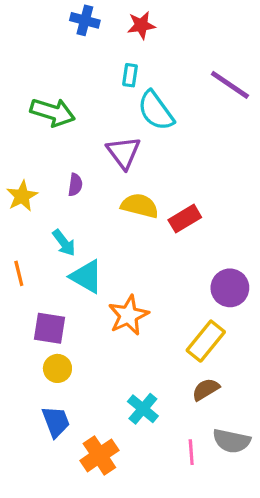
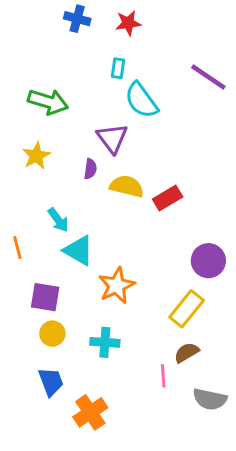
purple semicircle: (75, 185) -> (90, 169), moved
yellow star: (22, 196) -> (36, 156), moved
cyan cross: (143, 409) -> (105, 342), moved, turned -36
pink line: (191, 452) -> (163, 376), moved

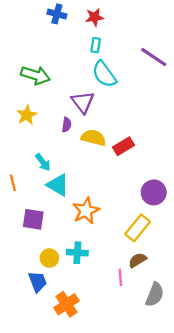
cyan rectangle: (118, 68) -> (96, 45), moved
yellow circle: (52, 334) -> (49, 258), moved
gray semicircle: (210, 399) -> (155, 295), turned -80

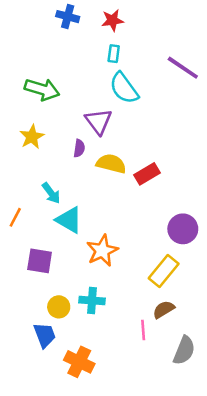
orange line: (13, 183) -> (15, 217), turned 42
orange cross: (67, 304) -> (79, 362), turned -30

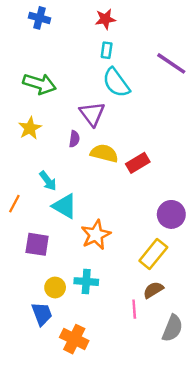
blue cross: (68, 17) -> (39, 18), moved

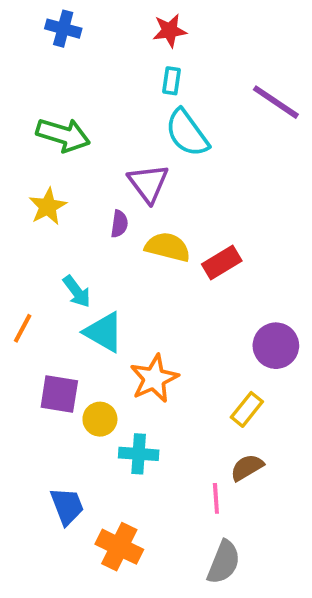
yellow rectangle: (153, 254) -> (247, 409), size x0.7
yellow circle: (55, 287) -> (100, 419), moved
gray semicircle: (172, 328) -> (224, 562), moved

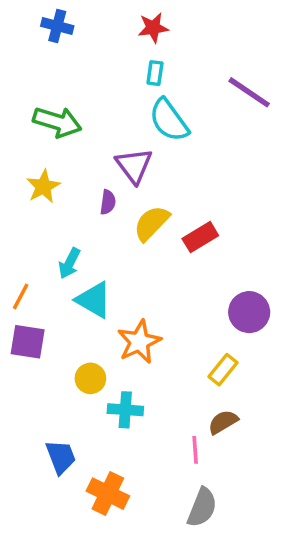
yellow semicircle: (168, 247) -> (151, 223), turned -60
cyan arrow: (77, 292) -> (69, 263), turned 64
purple square: (59, 394) -> (28, 342), moved

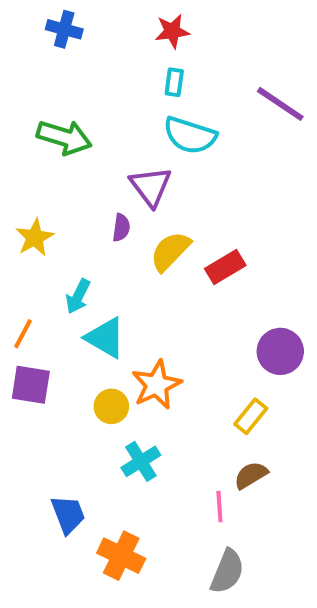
cyan semicircle: (169, 120) -> (190, 135), turned -36
yellow star: (43, 186) -> (35, 237), moved
yellow circle: (90, 378) -> (111, 406), moved
cyan cross: (125, 410) -> (141, 461), turned -36

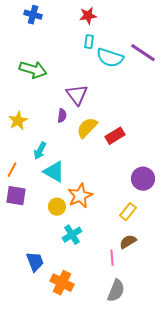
cyan semicircle: (190, 135) -> (110, 58), moved

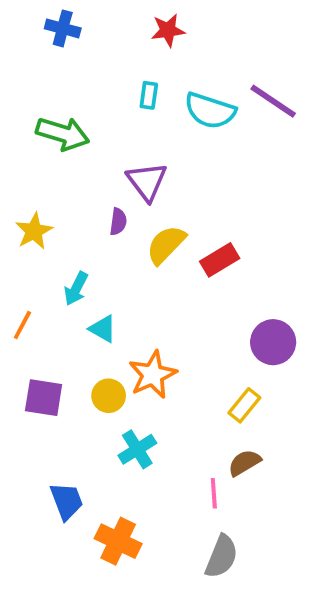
cyan rectangle: (89, 42) -> (149, 95), moved
cyan triangle: (54, 172) -> (103, 329), size x0.7
purple square: (16, 196) -> (44, 398), moved

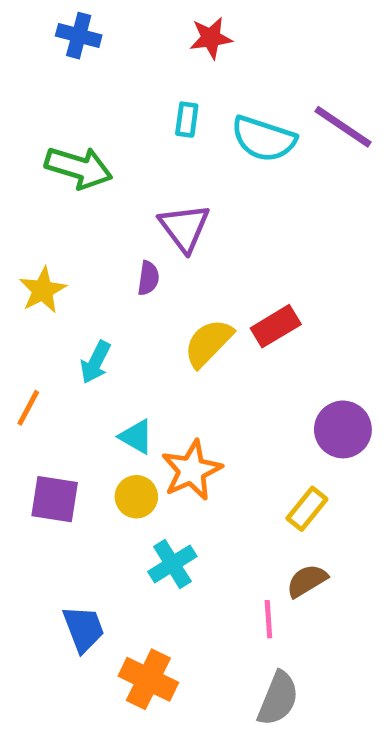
yellow semicircle: (166, 245) -> (208, 343), moved
cyan triangle: (103, 329) -> (136, 437), moved

